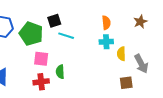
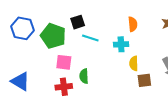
cyan cross: (106, 42) -> (121, 44), moved
yellow semicircle: (121, 54) -> (134, 63), moved
brown square: (126, 83) -> (144, 80), moved

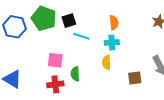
orange semicircle: (133, 24) -> (114, 23), moved
green pentagon: (53, 36) -> (44, 18), moved
yellow semicircle: (134, 63) -> (107, 62), moved

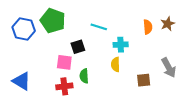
black square: (69, 21) -> (78, 47), moved
orange semicircle: (114, 23) -> (148, 27), moved
cyan line: (81, 36) -> (99, 27), moved

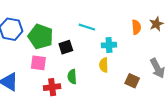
green pentagon: (53, 21) -> (41, 37), moved
pink square: (64, 62) -> (38, 63), moved
brown square: (144, 80) -> (132, 81), turned 32

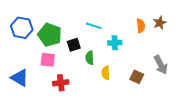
yellow semicircle: (104, 65) -> (106, 73), moved
green semicircle: (72, 77) -> (90, 58), moved

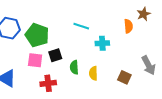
brown star: (160, 23) -> (144, 14), moved
black square: (74, 45) -> (55, 55), moved
green semicircle: (90, 58) -> (74, 67), moved

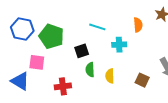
orange semicircle: (128, 26) -> (138, 25), moved
black square: (55, 55) -> (82, 51), moved
pink square: (35, 60) -> (37, 62), moved

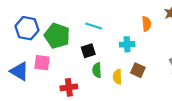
cyan line: (97, 27) -> (94, 26), moved
brown square: (142, 80) -> (138, 70), moved
blue triangle: (20, 81) -> (19, 71), moved

